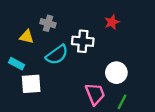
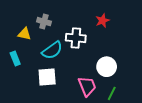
cyan rectangle: (17, 64) -> (15, 59), turned 40
white square: (31, 84) -> (47, 77), moved

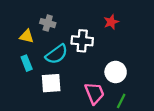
cyan rectangle: (15, 59) -> (27, 63), moved

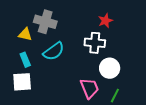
gray cross: (48, 23) -> (45, 22), size x1.5
white cross: (82, 41) -> (95, 43), moved
white square: (51, 83) -> (22, 82), moved

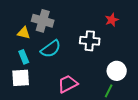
red star: (105, 21) -> (112, 20), moved
white circle: (110, 68) -> (117, 71), moved
pink trapezoid: (90, 88) -> (68, 84), moved, turned -95

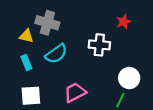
white square: (21, 78) -> (31, 96), moved

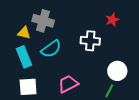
cyan rectangle: (26, 63) -> (24, 57), size x1.5

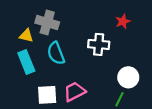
cyan semicircle: (51, 49) -> (56, 53), turned 105
white square: (28, 87) -> (47, 95), moved

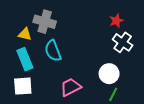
white cross: (99, 44) -> (123, 42), moved, turned 30
white circle: (128, 77) -> (109, 74), moved
white square: (47, 95) -> (23, 86), moved

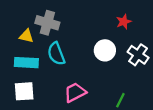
white cross: (123, 42) -> (138, 55), moved
cyan rectangle: (25, 59) -> (26, 63), turned -65
white circle: (109, 74) -> (105, 50), moved

